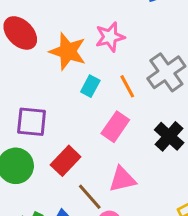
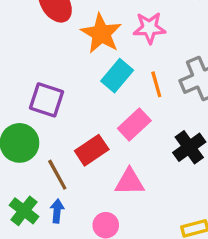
cyan rectangle: (90, 86) -> (117, 76), size x1.4
red rectangle: (66, 161) -> (92, 150), moved
brown line: (90, 197) -> (57, 175), moved

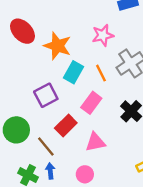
pink star: (149, 28) -> (103, 35), moved
purple square: (47, 100) -> (46, 95), moved, turned -35

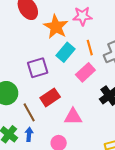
pink star: (103, 35) -> (82, 16), moved
orange line: (101, 73) -> (90, 48), moved
pink rectangle: (91, 103) -> (85, 72), moved

